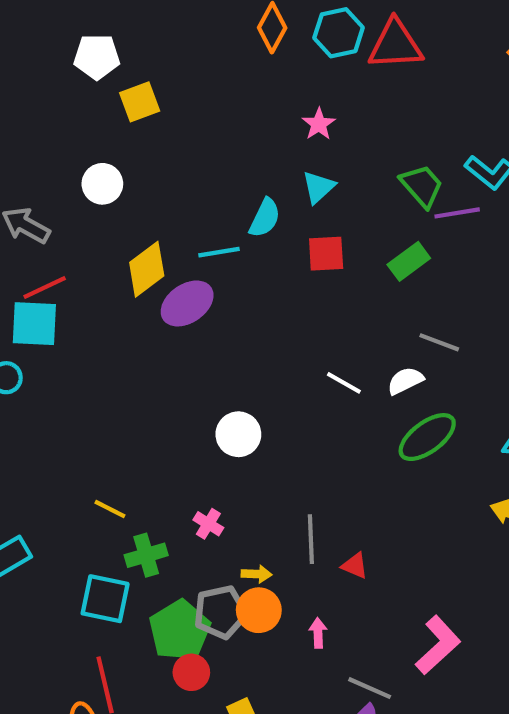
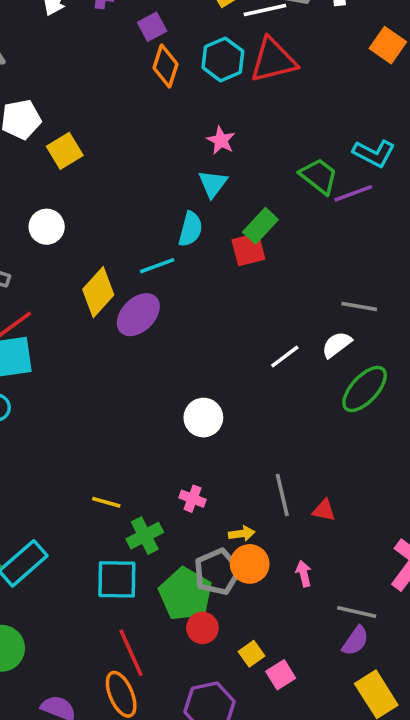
cyan triangle: (318, 187) -> (213, 184), moved
green rectangle: (409, 261) -> (260, 226), moved
white line: (344, 383) -> (285, 357), turned -56

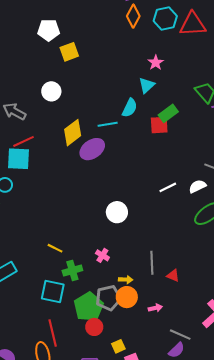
pink arrow: (304, 574) -> (155, 308), turned 80

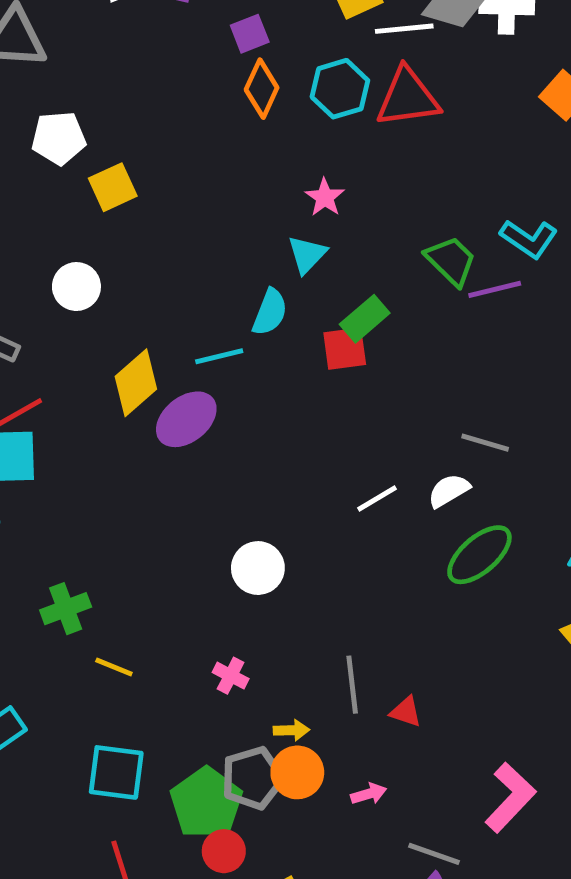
green cross: (72, 271) -> (66, 609), moved

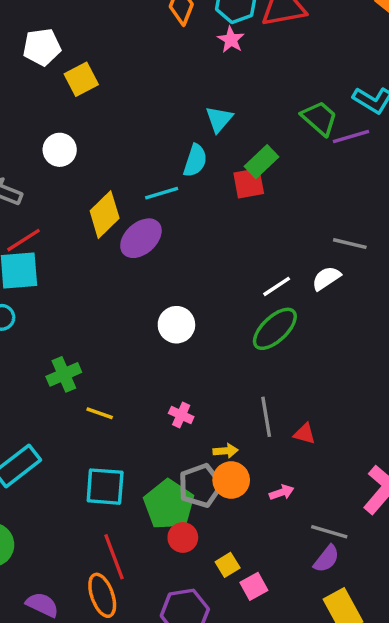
pink star: (325, 197) -> (231, 40), moved
green ellipse: (479, 555) -> (275, 329), moved
white circle: (258, 568) -> (176, 325), moved

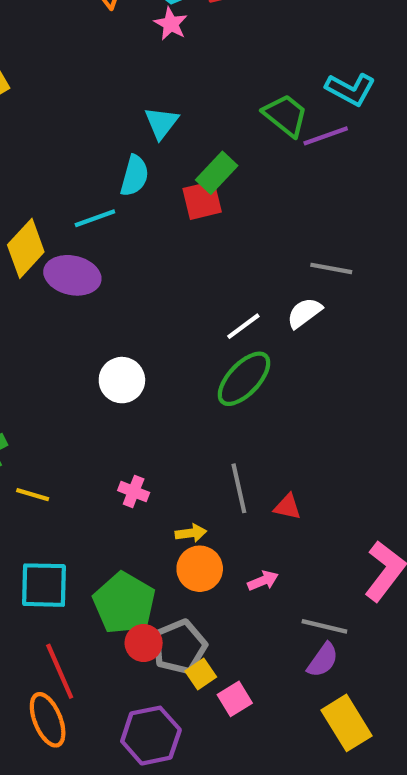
purple ellipse: (141, 238) -> (72, 275), turned 57
gray pentagon: (200, 486) -> (179, 647), moved

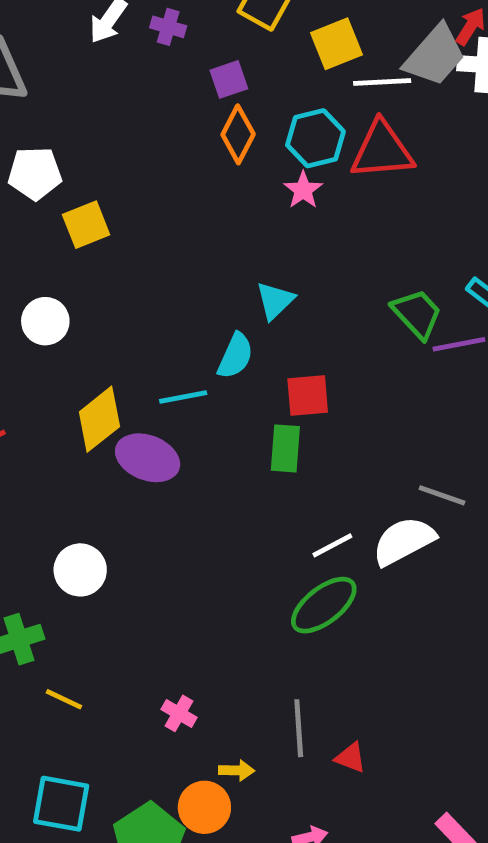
green rectangle: (217, 173) -> (285, 448), moved, turned -48
white semicircle: (304, 313) -> (404, 541), size x1.5
white circle: (122, 380) -> (80, 570), moved
orange circle: (200, 569) -> (204, 807), moved

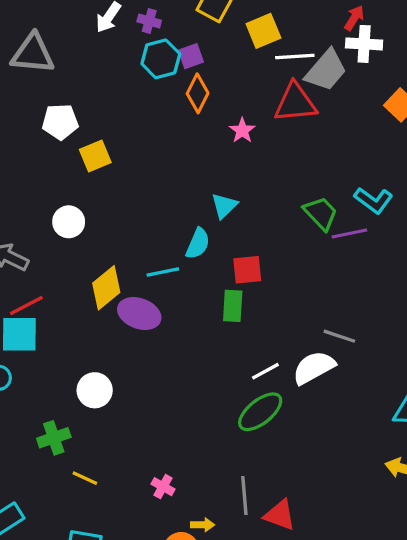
gray trapezoid: (435, 55) -> (326, 70), moved
cyan hexagon: (315, 138) -> (161, 59), moved
red triangle: (351, 758) -> (280, 515), size x1.5

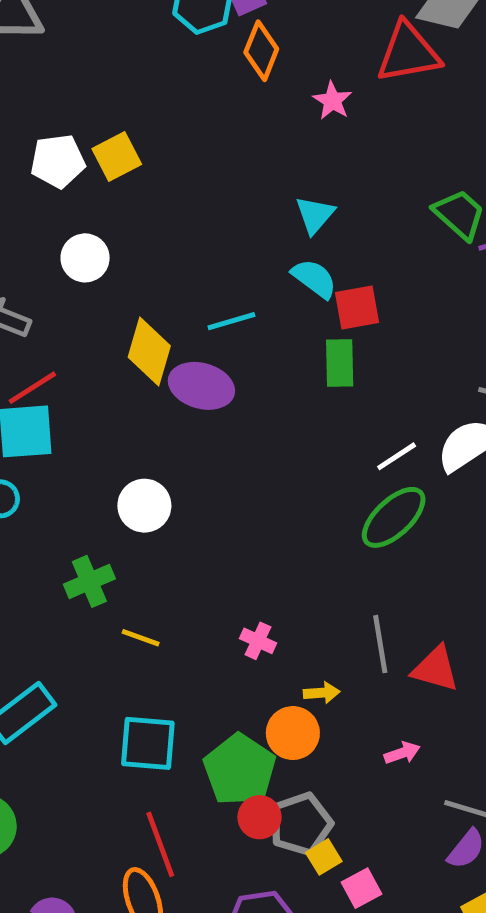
white pentagon: (60, 122) -> (58, 161), moved
cyan semicircle: (198, 244) -> (314, 279), moved, turned -72
yellow diamond: (106, 288) -> (149, 352), turned -30

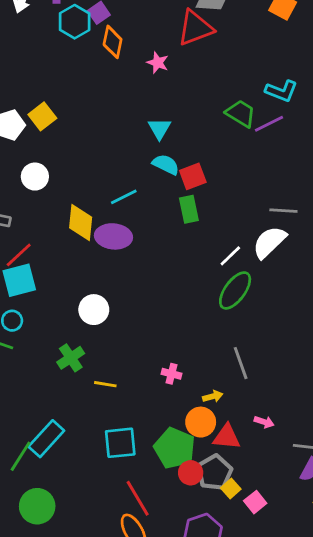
red triangle: (435, 669) -> (227, 437), moved
pink arrow: (402, 753) -> (264, 422), turned 48

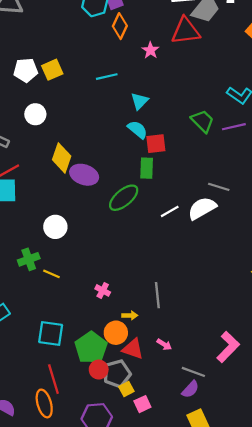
green trapezoid: (241, 113) -> (203, 121), moved
purple line: (269, 124) -> (234, 127), moved
cyan line: (124, 197) -> (107, 77), moved
green ellipse: (235, 290) -> (124, 198), moved
yellow line: (105, 384) -> (51, 274), moved

